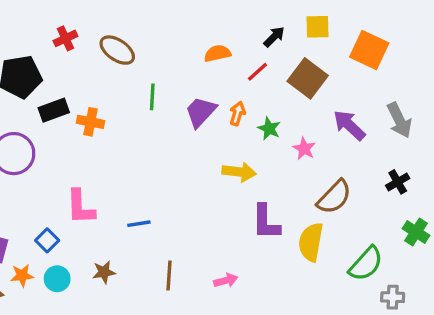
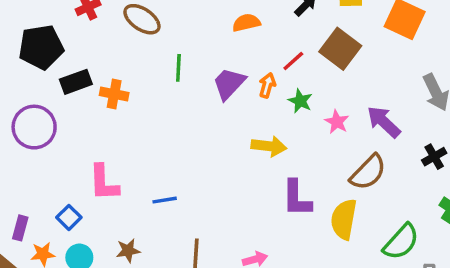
red line: (257, 72) -> (293, 61), moved
purple arrow: (349, 125) -> (384, 122), moved

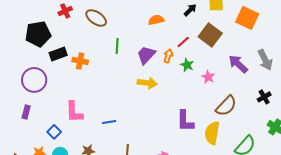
purple arrow: (384, 122) -> (238, 64), moved
yellow arrow: (269, 146) -> (147, 83), moved
purple rectangle: (20, 228) -> (26, 112), moved

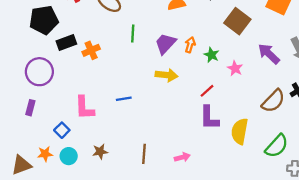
red line: (183, 42) -> (207, 91), moved
orange cross: (80, 61) -> (91, 50), turned -35
brown semicircle: (226, 106) -> (273, 101), moved
blue line: (109, 122) -> (124, 99), moved

